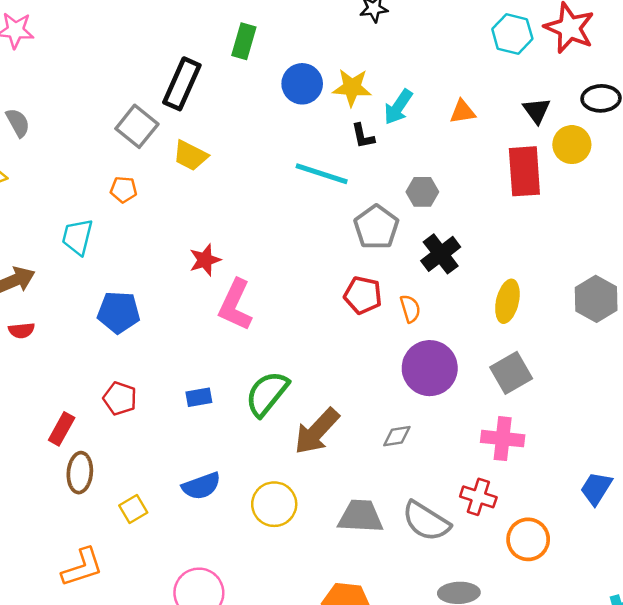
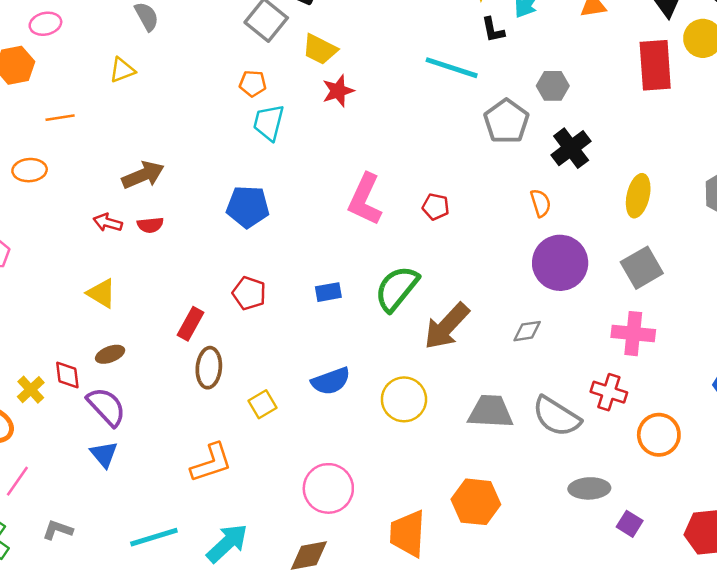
cyan trapezoid: (77, 237) -> (269, 123), moved
red star: (205, 260) -> (338, 91), moved
red pentagon: (363, 295) -> (436, 207), moved, size x0.7

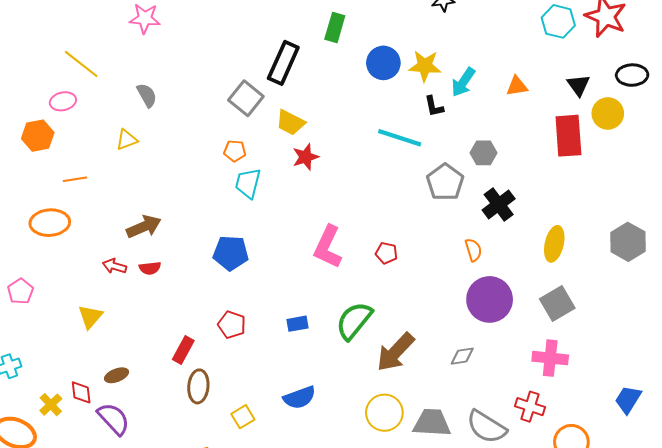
orange ellipse: (30, 170) -> (50, 223), size x1.4
yellow triangle: (102, 293) -> (90, 317), moved, turned 40
yellow circle: (404, 399) -> (384, 413), moved

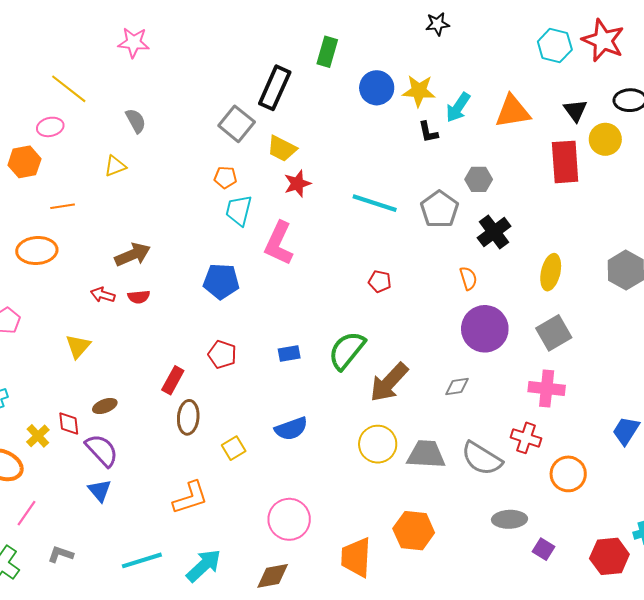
orange triangle: (517, 86) -> (513, 111), size x1.6
cyan line: (400, 138) -> (375, 203), moved
pink L-shape: (328, 247) -> (279, 243), moved

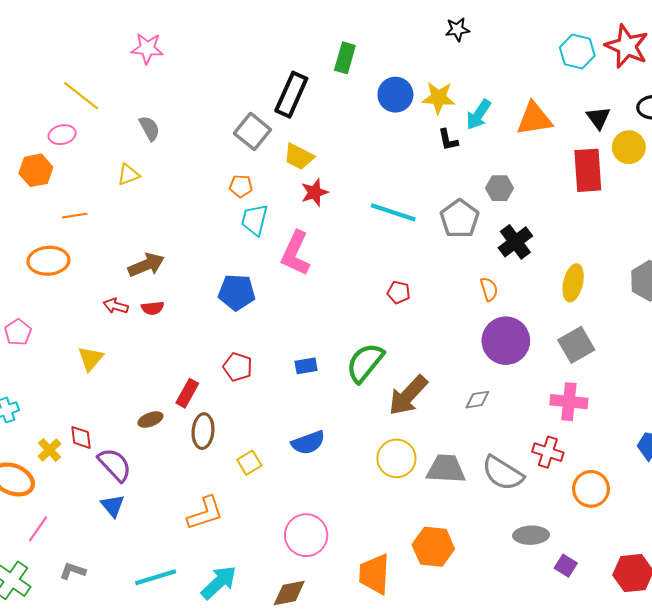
brown ellipse: (105, 406) -> (150, 420), moved

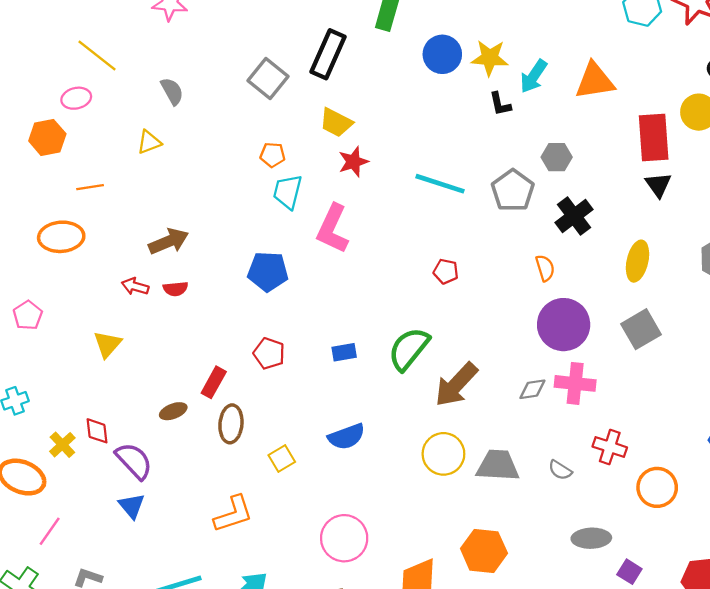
black triangle: (598, 118) -> (658, 185), moved
gray square: (252, 131) -> (268, 79), moved
pink cross: (569, 402) -> (575, 383), moved
gray semicircle: (503, 473) -> (560, 470), size x0.5

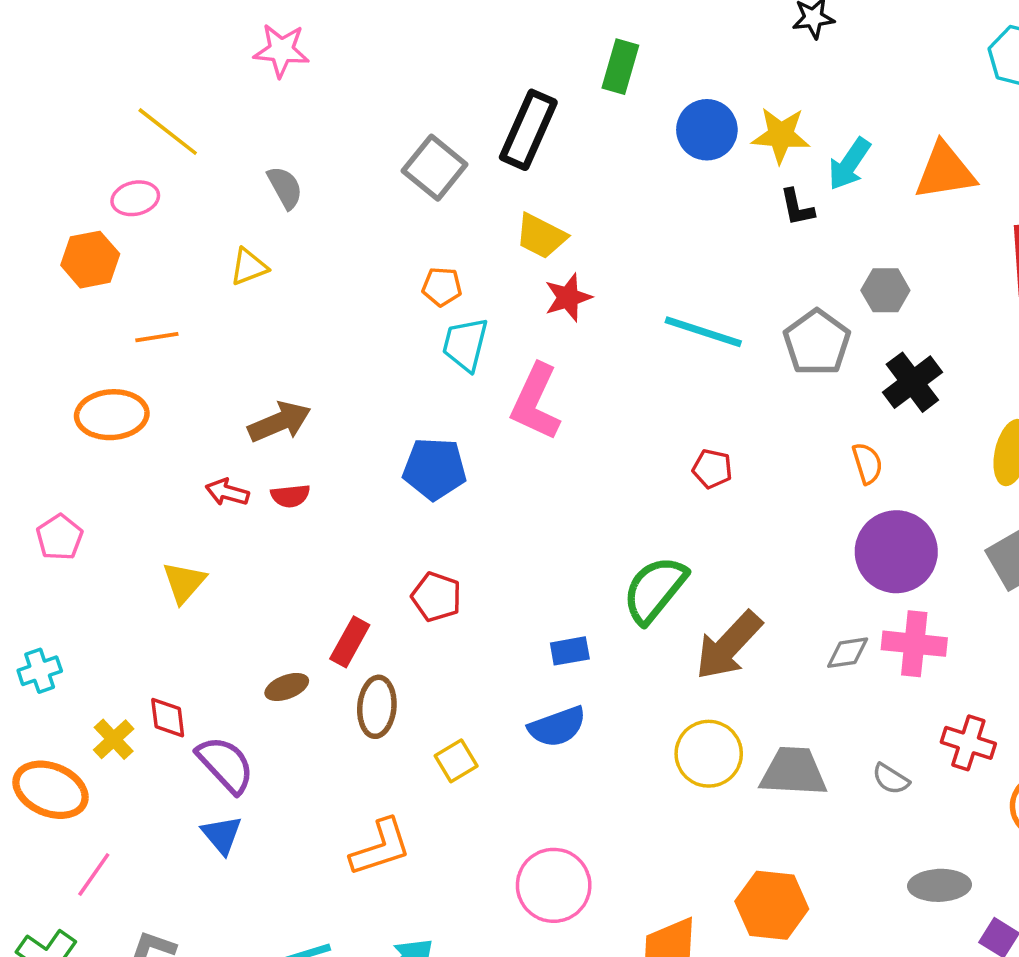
blue rectangle: (344, 352) -> (570, 651), moved

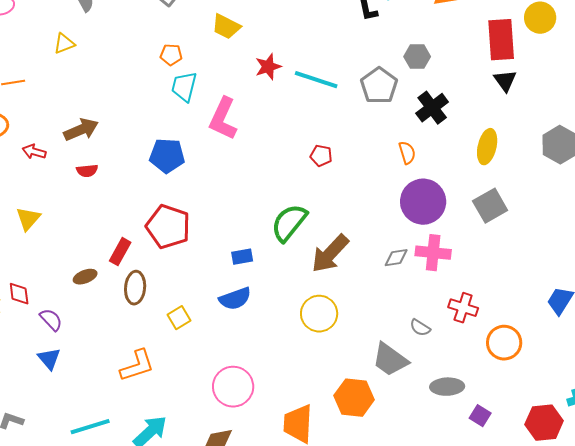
red star: (568, 297) -> (268, 67), moved
red arrow: (227, 492) -> (34, 152), moved
red pentagon: (436, 597) -> (168, 227), size x1.6
purple semicircle: (225, 765) -> (51, 320), size x0.7
gray trapezoid: (793, 772) -> (390, 360), moved, turned -147

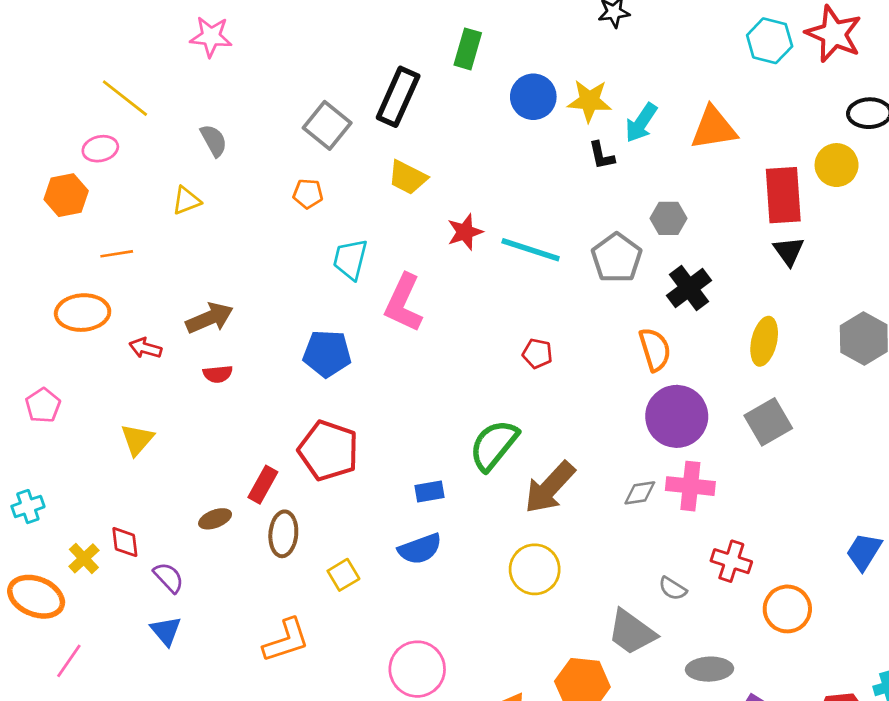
orange pentagon: (171, 55) -> (308, 194), moved
orange semicircle: (407, 153) -> (655, 349), size x1.4

